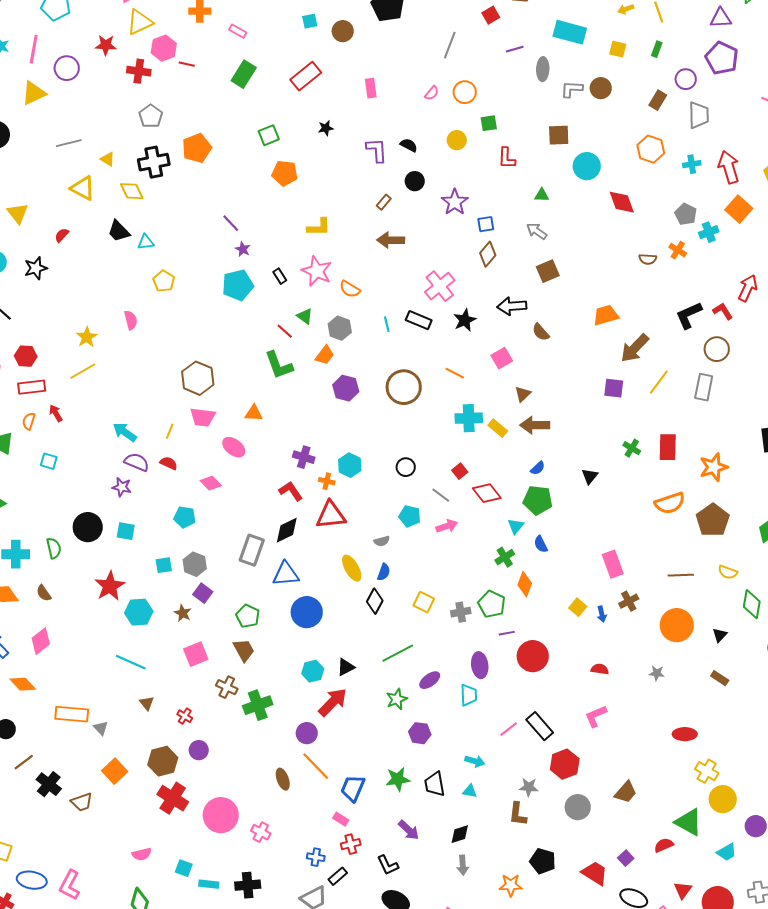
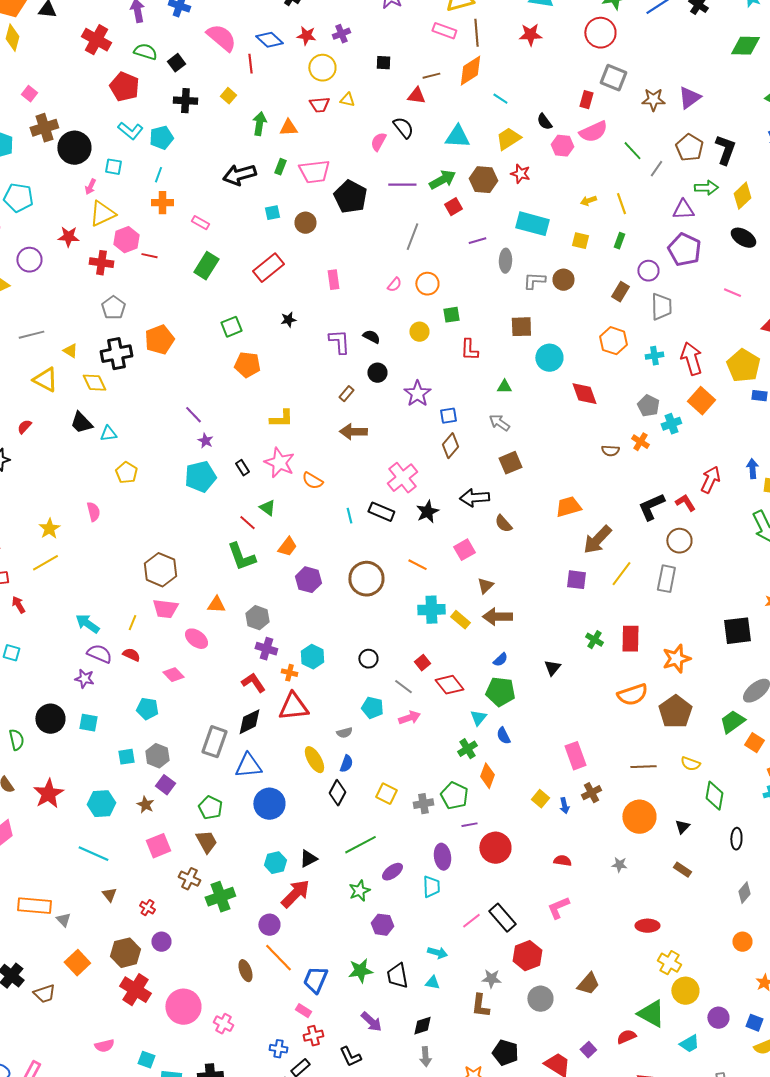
gray hexagon: (340, 328) -> (257, 618), moved
red star: (110, 586) -> (48, 794), moved

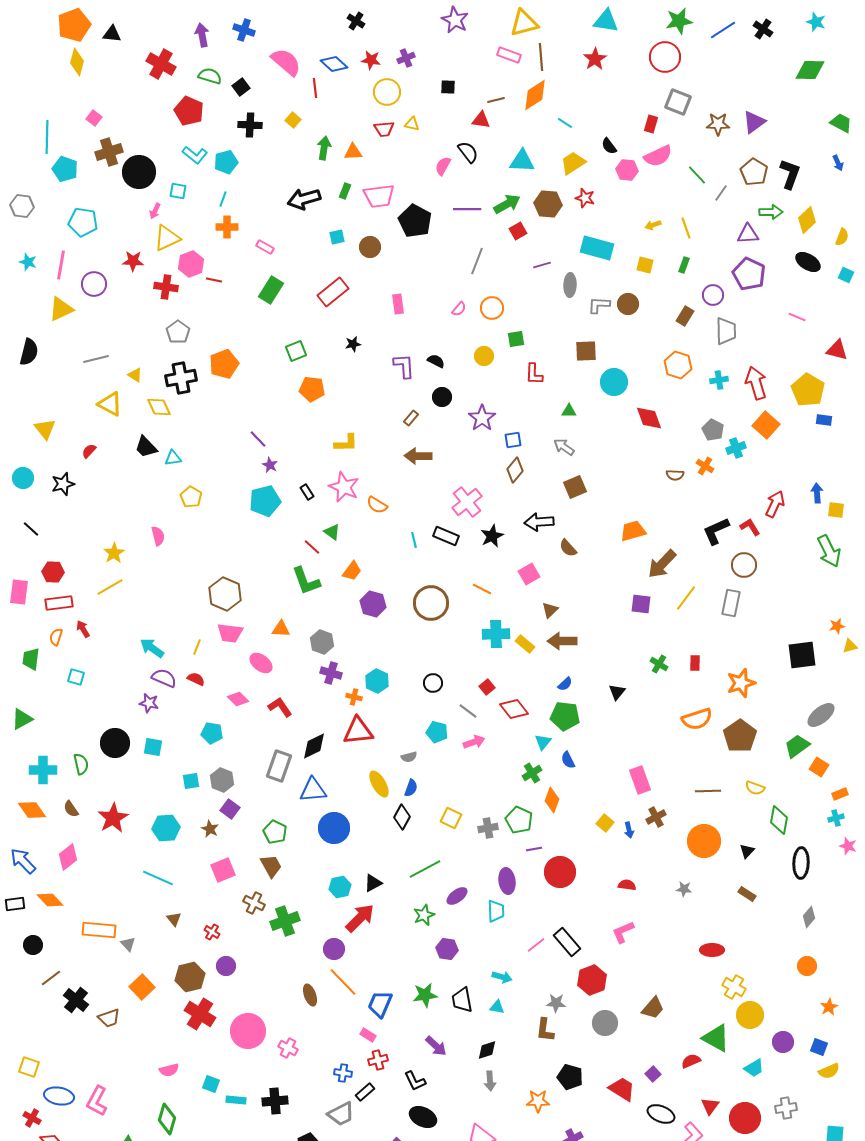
red star: (530, 35) -> (595, 59), turned -30
red rectangle: (630, 639) -> (695, 663), size x0.6
red L-shape: (253, 683) -> (280, 707), moved
black ellipse: (736, 839) -> (801, 863), size x1.4

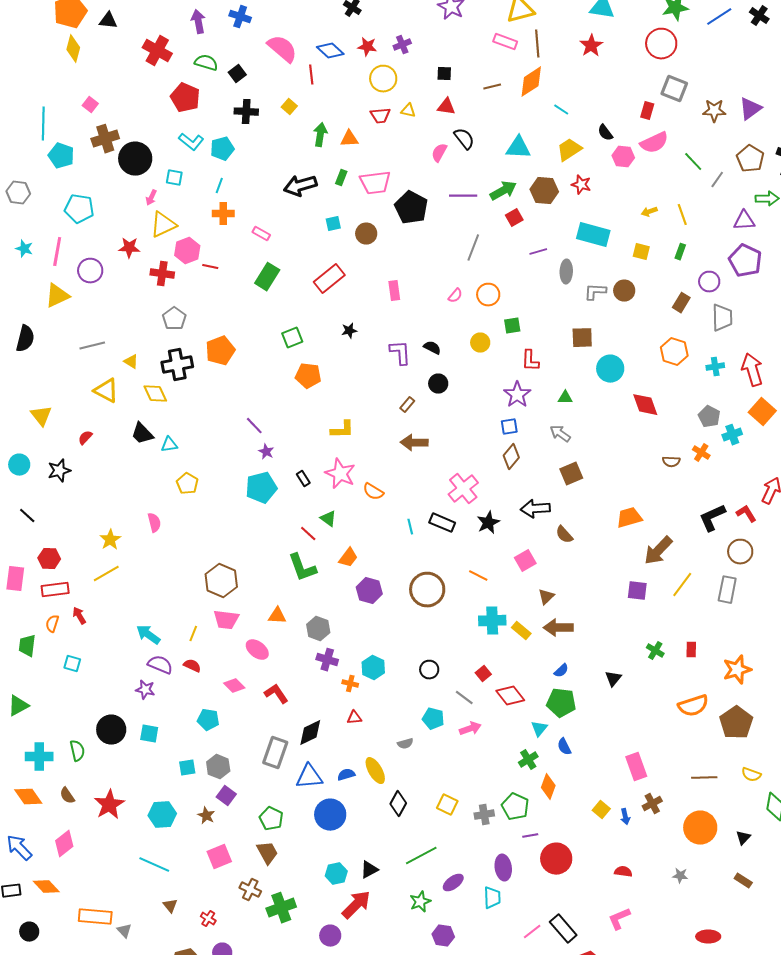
red triangle: (481, 120) -> (446, 107), moved
purple star: (482, 418) -> (517, 395), moved
red triangle: (358, 731) -> (354, 718), size x0.5
blue semicircle: (411, 788) -> (346, 775), moved, turned -126

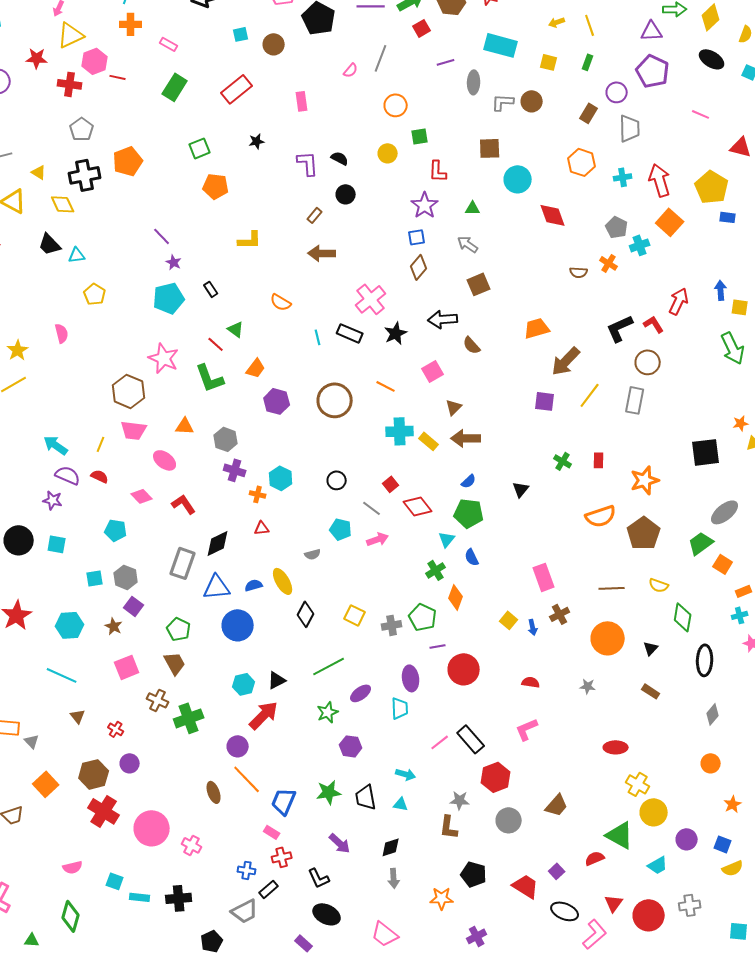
pink semicircle: (455, 296) -> (351, 70), moved
pink star: (340, 474) -> (164, 358), moved

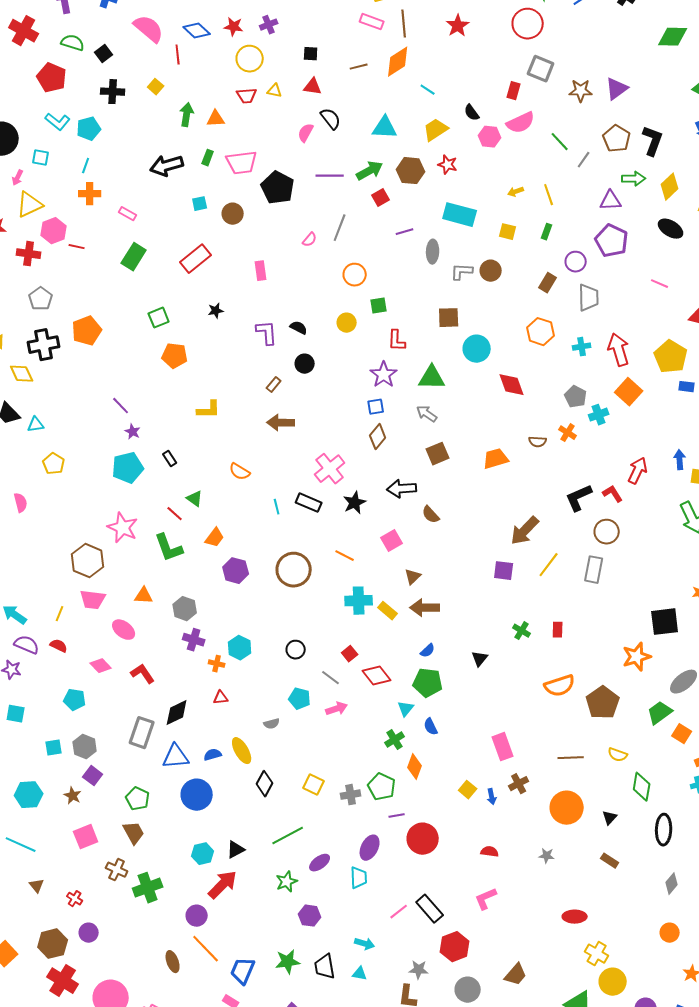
green triangle: (473, 208) -> (432, 378), size x1.8
orange trapezoid: (537, 328) -> (496, 459), moved
orange star: (645, 480) -> (637, 657), moved
purple ellipse: (411, 678) -> (370, 848), turned 35

